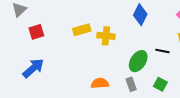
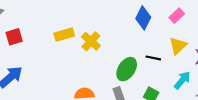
blue diamond: (140, 15) -> (143, 18), moved
yellow cross: (106, 36) -> (91, 41), turned 36

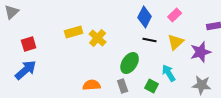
red square: (14, 37) -> (29, 44), moved
black line: (153, 58) -> (150, 40), moved
cyan arrow: (182, 80) -> (169, 73), moved, turned -72

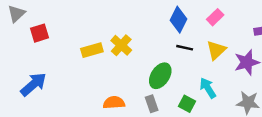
yellow rectangle: (74, 32) -> (92, 50), moved
red square: (29, 44) -> (40, 33), moved

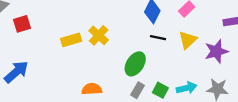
cyan arrow: (208, 88) -> (187, 88), moved, turned 108
gray rectangle: (152, 104) -> (137, 90), moved, turned 49

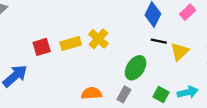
red square: (22, 24) -> (42, 47), moved
yellow triangle: (188, 40) -> (180, 52), moved
gray rectangle: (137, 90) -> (124, 94), moved

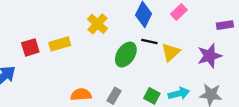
yellow cross: (98, 39) -> (98, 24), moved
green ellipse: (136, 68) -> (126, 55), moved

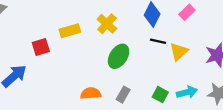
yellow rectangle: (60, 44) -> (70, 31), moved
green ellipse: (126, 55) -> (119, 56), moved

